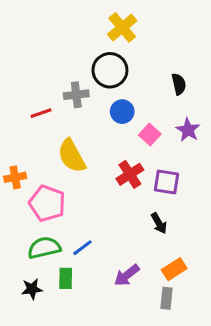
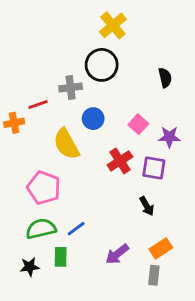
blue circle: (122, 112) -> (93, 119), moved
purple star: (188, 130) -> (169, 137), moved, turned -30
orange cross: (15, 177) -> (14, 123), moved

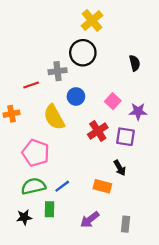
orange cross: (14, 123) -> (12, 114), moved
orange rectangle: (161, 248) -> (102, 186), moved, turned 48
purple arrow: (117, 254) -> (90, 220), moved

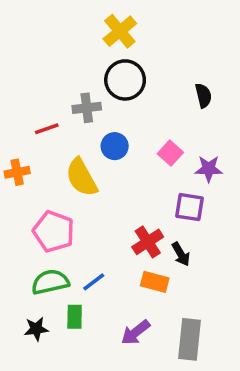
yellow cross: (92, 21) -> (120, 31), moved
red cross: (98, 131) -> (148, 242), moved
gray rectangle: (125, 224) -> (189, 339), size x1.6

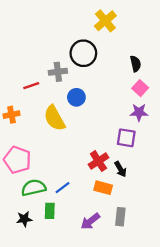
yellow cross: (120, 31) -> (105, 21), moved
pink square: (170, 153) -> (140, 88), moved
pink pentagon: (54, 231) -> (17, 160), moved
gray rectangle: (189, 339) -> (120, 217), moved, size x0.7

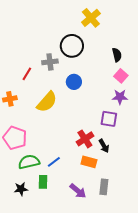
red line: (31, 86) -> (27, 74), turned -40
blue circle: (76, 97) -> (74, 82), moved
yellow semicircle: (54, 118) -> (47, 102), turned -110
purple arrow: (90, 221) -> (78, 191), turned -102

